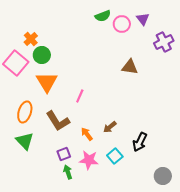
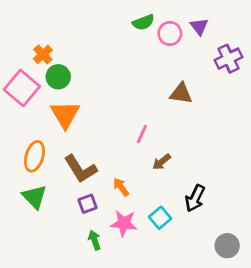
pink line: (80, 96) -> (142, 134), moved
brown arrow: (110, 127) -> (162, 162), moved
purple square: (64, 154) -> (88, 204), moved

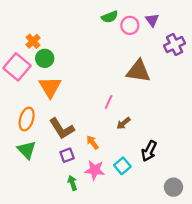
brown triangle: (181, 94) -> (138, 71), size x1.4

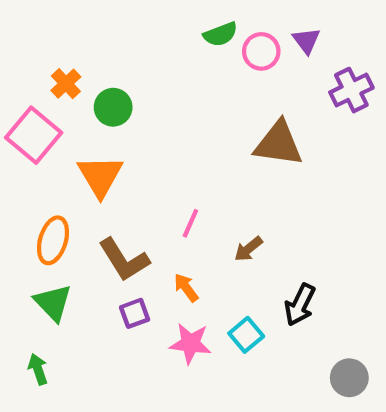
green circle: (45, 58) -> (113, 107), moved
pink line: (109, 102) -> (190, 223), moved
green arrow: (72, 183) -> (38, 369), moved

